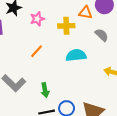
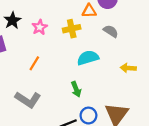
orange line: (36, 51) -> (34, 63), moved
green arrow: (45, 90) -> (76, 89), moved

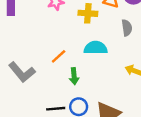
gray semicircle: (111, 31) -> (127, 28), turned 32
orange line: (34, 63) -> (59, 56), moved

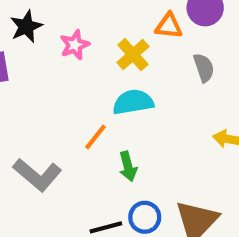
yellow cross: (88, 13) -> (133, 55), turned -36
cyan semicircle: (96, 48) -> (133, 102), moved

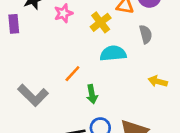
cyan semicircle: (133, 102) -> (113, 53), moved

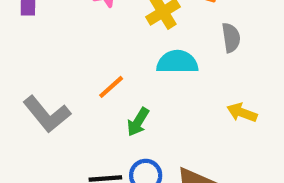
green arrow: (92, 94) -> (138, 122), turned 36

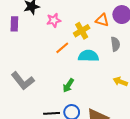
orange line: (111, 87) -> (62, 48), moved

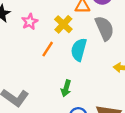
gray semicircle: (115, 44) -> (105, 28), size x1.5
cyan semicircle: (88, 56) -> (79, 50), turned -60

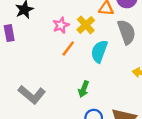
pink star: (30, 22) -> (61, 25), moved

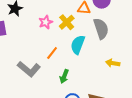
orange line: (68, 48) -> (52, 53), moved
gray L-shape: (32, 95) -> (29, 69), moved

